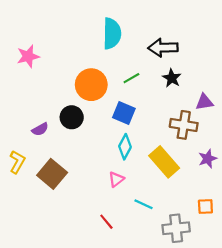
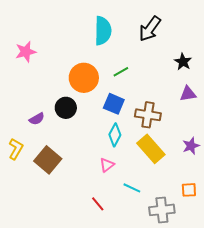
black arrow: (163, 48) -> (150, 29), moved, turned -52
black star: (172, 78) -> (183, 62), moved
brown cross: (184, 125) -> (148, 115), moved

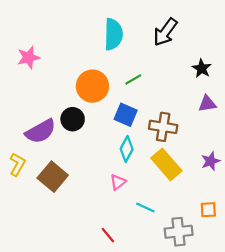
purple semicircle: (37, 119) -> (41, 131), size x1.8
red line: (98, 204) -> (108, 235), moved

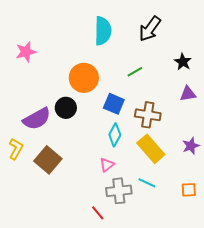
green line: (133, 79) -> (135, 72), moved
cyan line: (145, 207) -> (147, 183), moved
gray cross: (179, 232) -> (119, 191), moved

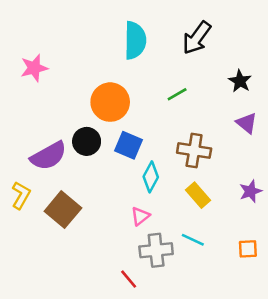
purple triangle: (188, 94) -> (247, 123), turned 48
blue square: (114, 104) -> (129, 145), moved
yellow rectangle: (151, 149) -> (198, 195), size x0.7

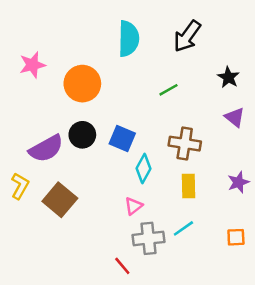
orange circle: (110, 102) -> (82, 84), moved
yellow rectangle: (198, 195) -> (188, 186), turned 40
cyan line: (193, 240) -> (183, 228), turned -60

